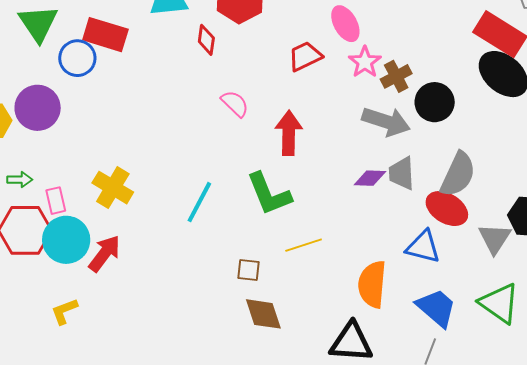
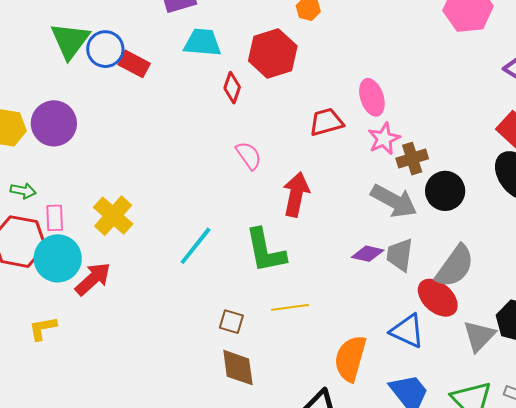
red rectangle: (105, 35) -> (134, 64), size x0.7
blue circle: (77, 58) -> (105, 49), moved

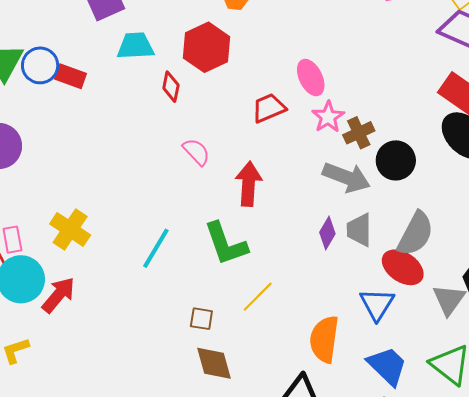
purple diamond: (368, 254) -> (327, 233), turned -64
yellow line: (290, 307) -> (258, 297), turned -30
blue triangle: (407, 331) -> (377, 304), turned 45

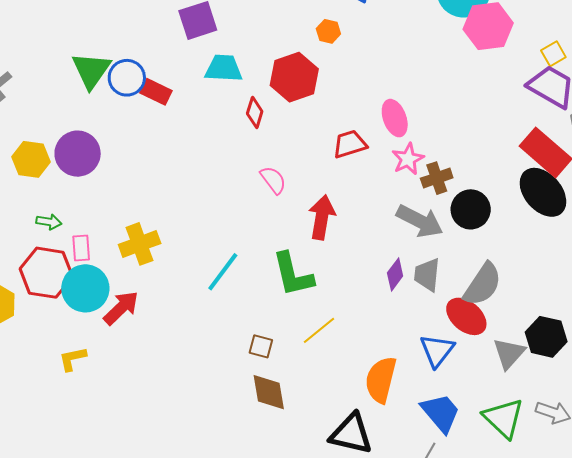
yellow cross: (70, 229) -> (140, 244), turned 30

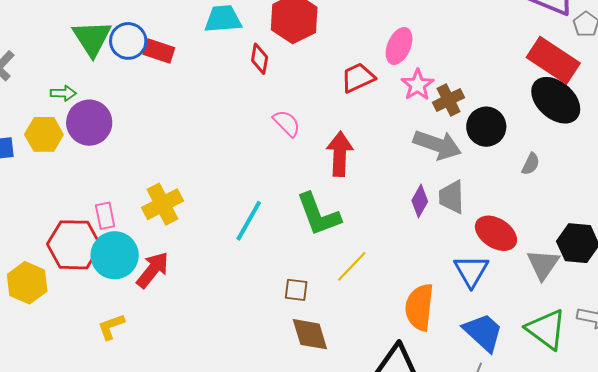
pink ellipse: (395, 118) -> (399, 46), turned 51
green arrow: (49, 222) -> (63, 93), moved
gray semicircle: (483, 284) -> (531, 164), moved, size x0.5

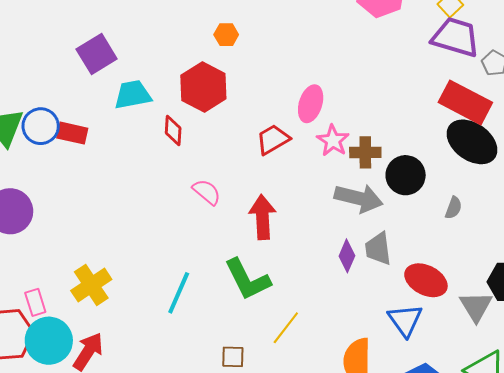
brown cross: (449, 100) -> (365, 152), turned 32

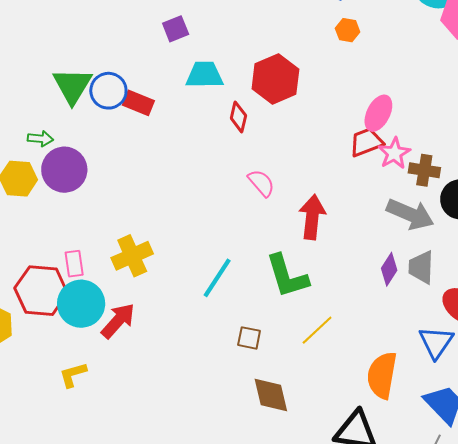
orange hexagon: (226, 35) -> (348, 30), moved
purple square: (97, 54) -> (176, 29), size x0.7
red trapezoid: (273, 139) -> (366, 142), moved
brown square: (233, 357) -> (249, 338), moved

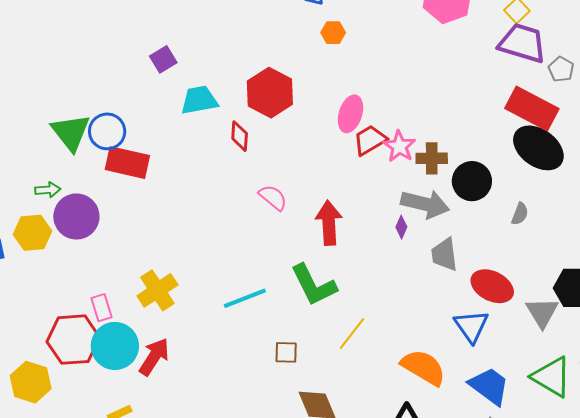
red rectangle: (138, 103) -> (127, 163), moved, size x1.4
pink ellipse: (378, 113) -> (350, 114), moved
purple diamond: (389, 269) -> (401, 227), moved, size x0.7
cyan line: (217, 278) -> (245, 298), turned 45
orange semicircle: (382, 375) -> (423, 367), turned 120

